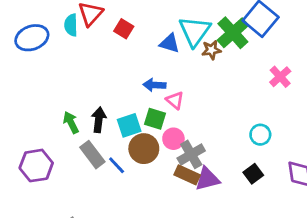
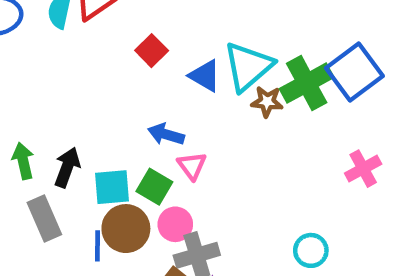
red square: (124, 29) -> (152, 51), moved
blue line: (117, 165) -> (98, 246), moved, turned 30

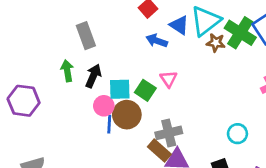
green cross: (307, 83) -> (240, 33), turned -32
blue arrow: (166, 134) -> (157, 41), moved
gray rectangle: (44, 219) -> (86, 36), moved
pink circle: (175, 224) -> (104, 106), moved

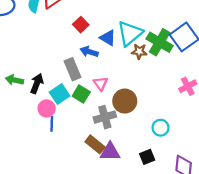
gray rectangle: (86, 36) -> (72, 69), moved
green arrow: (67, 71) -> (14, 80), turned -66
cyan square: (120, 89) -> (60, 94), turned -30
brown circle: (127, 115) -> (125, 101), moved
gray cross: (169, 133) -> (105, 117), moved

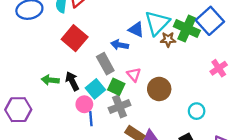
red square: (81, 25) -> (75, 38), moved, size x1.6
black arrow: (37, 84) -> (72, 81), turned -42
gray cross: (105, 117) -> (120, 107), moved

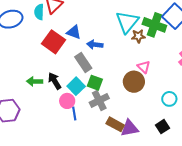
blue triangle: (136, 30) -> (74, 32), moved
pink triangle: (134, 75) -> (144, 67), moved

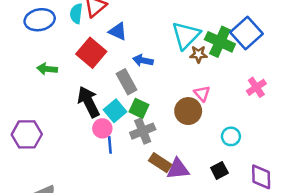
blue triangle: (74, 32) -> (118, 31), moved
green arrow: (35, 81) -> (47, 69), moved
black arrow: (55, 81) -> (89, 102), size x1.4

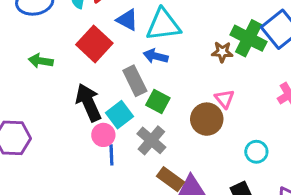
cyan triangle: (186, 35) -> (163, 25), moved, turned 36
green square: (139, 108) -> (158, 101), moved
gray cross: (143, 131) -> (151, 140), turned -30

